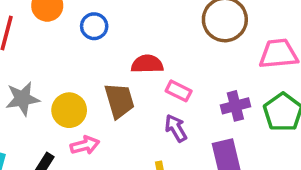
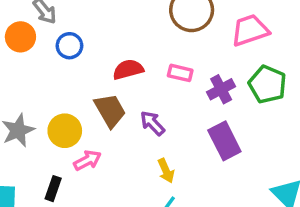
pink rectangle: (179, 91) -> (180, 73), moved
purple arrow: (176, 128) -> (152, 123), moved

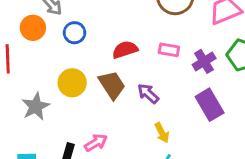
yellow circle: (65, 131) -> (72, 83), moved
pink arrow: (87, 160) -> (96, 143), moved

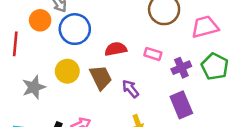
blue circle: (75, 33) -> (75, 29), size x1.6

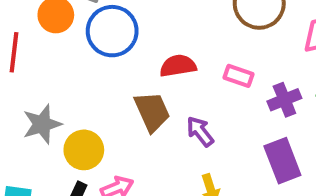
yellow circle: (67, 71) -> (84, 150), moved

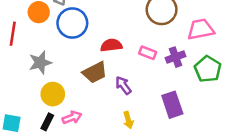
purple cross: (284, 100) -> (175, 57), moved
brown trapezoid: (152, 112) -> (95, 72), turned 85
gray star: (42, 124) -> (40, 63), moved

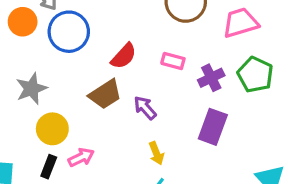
red semicircle: (111, 45) -> (124, 56), turned 145
purple cross: (175, 57) -> (211, 78), moved
purple rectangle: (172, 105) -> (213, 127), turned 45

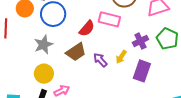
pink rectangle: (173, 61) -> (109, 19), moved, size x1.5
gray star: (31, 89) -> (44, 45), moved
yellow arrow: (156, 153) -> (121, 57), moved, turned 56

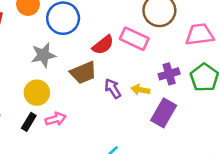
yellow arrow: (121, 57) -> (140, 90), turned 56

